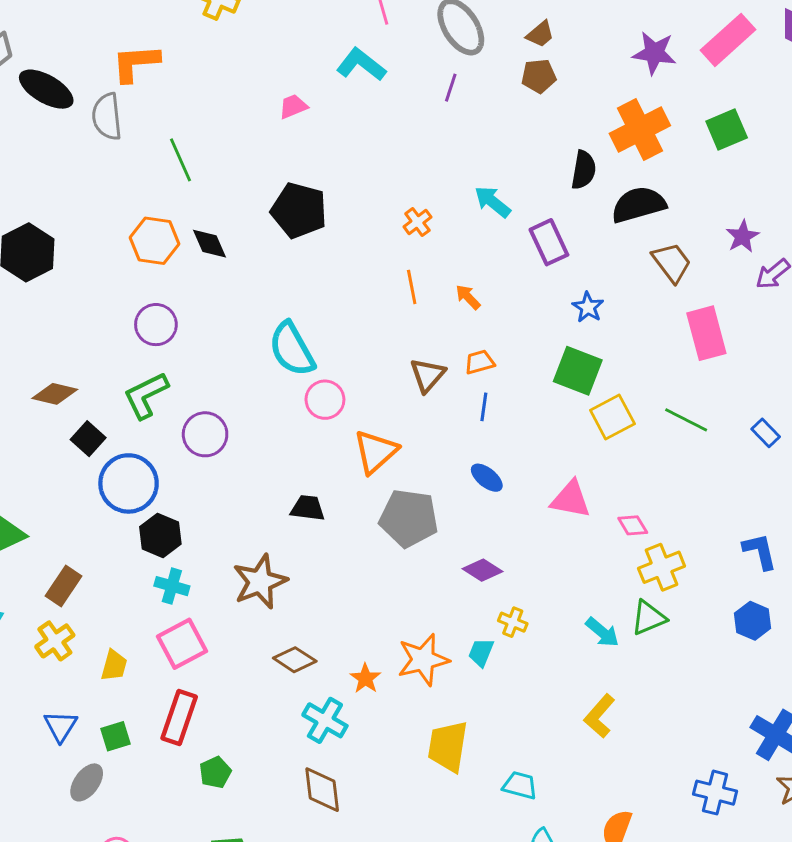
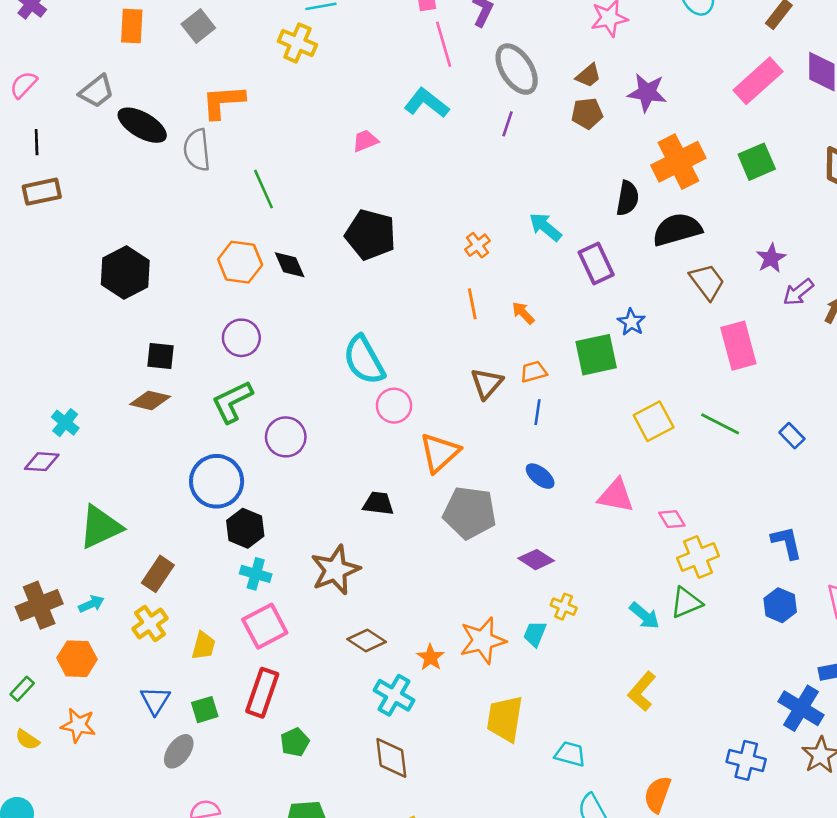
purple star: (654, 53) -> (647, 93), moved
green square: (578, 371) -> (596, 355), moved, turned -33
black square: (88, 439) -> (160, 356), moved, turned -36

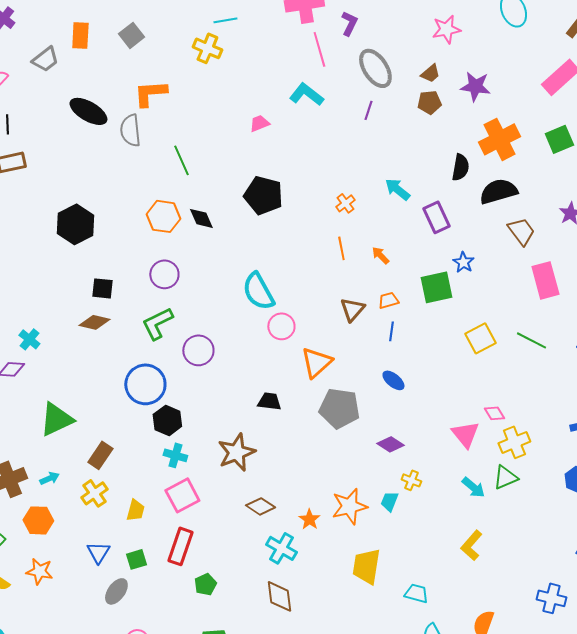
gray trapezoid: (97, 91) -> (45, 59), moved
pink triangle: (616, 496) -> (465, 434), moved, turned 40

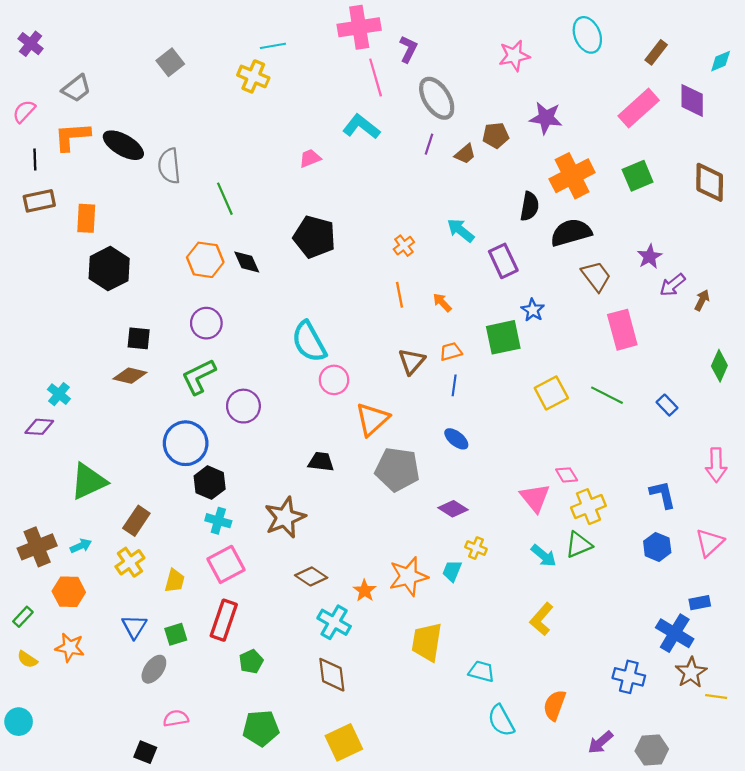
orange rectangle: (80, 35) -> (86, 218), moved
brown trapezoid: (430, 73) -> (465, 154), moved
orange L-shape: (150, 93) -> (72, 136), moved

